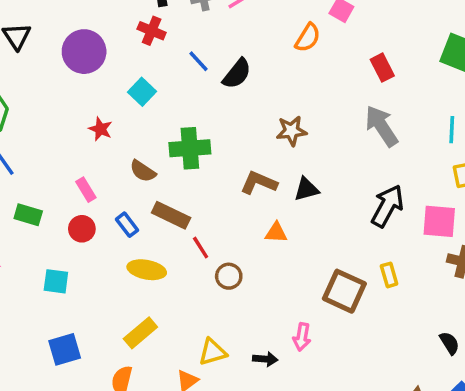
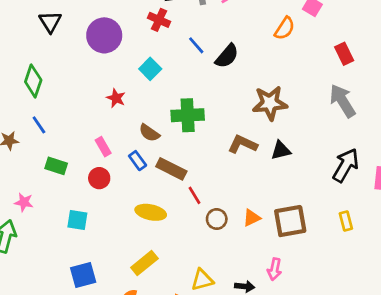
brown star: (291, 131) -> (270, 103), size x1.4
blue rectangle: (127, 225) -> (138, 161), moved
orange triangle: (276, 233) -> (252, 218), moved, turned -30
brown square: (344, 291) -> (290, 221), moved, turned -36

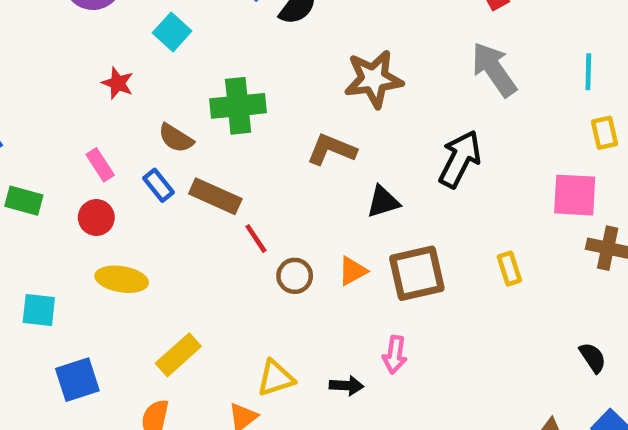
black triangle: (281, 150) -> (383, 202), moved
black arrow: (346, 165) -> (460, 159), moved
yellow ellipse: (151, 212) -> (122, 279), moved
cyan square: (77, 220) -> (39, 310), moved

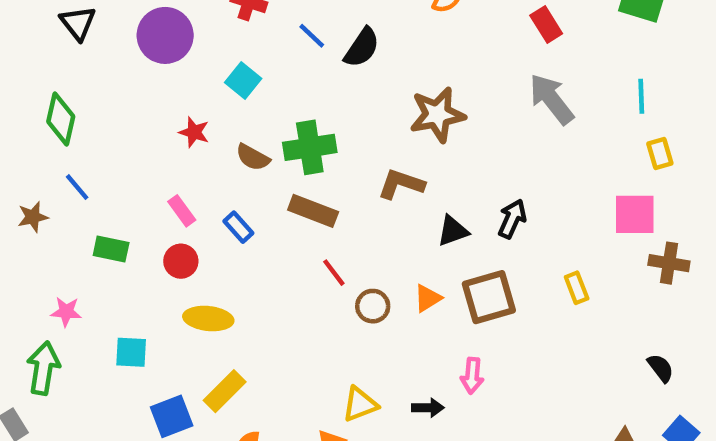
brown semicircle: (176, 138) -> (253, 157), moved
black arrow: (460, 159) -> (512, 219), moved, size x0.7
brown rectangle: (215, 196) -> (313, 211), moved
yellow rectangle: (178, 355) -> (225, 391), moved

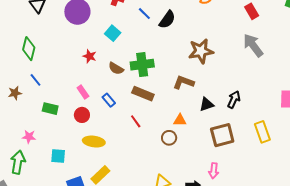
red line: (334, 273) -> (136, 121), moved
yellow rectangle: (577, 288) -> (262, 132), size x1.5
orange triangle: (428, 298) -> (180, 120), moved, turned 32

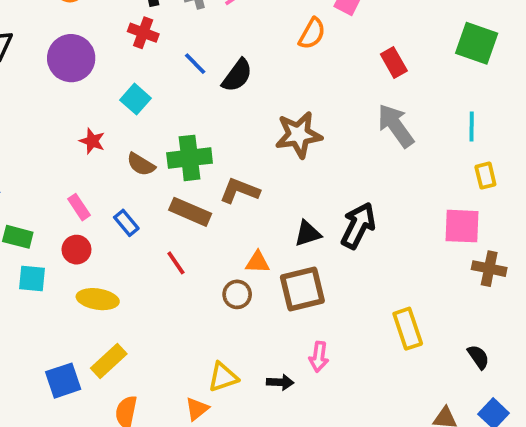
brown L-shape: (183, 82) -> (240, 191), moved
black arrow: (234, 100) -> (358, 225), size x1.4
yellow rectangle: (262, 132) -> (408, 329), moved
brown square: (222, 135) -> (302, 289), moved
cyan square: (58, 156) -> (32, 279), moved

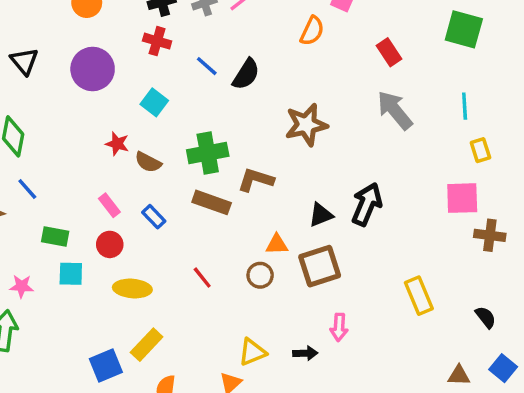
brown semicircle: (141, 164) -> (148, 162), moved
red line: (176, 263) -> (202, 278), moved

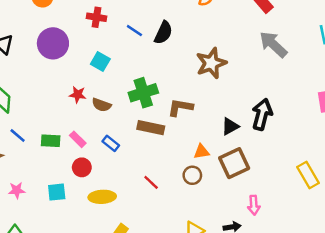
green rectangle: (55, 236) -> (51, 141), moved
pink star: (22, 286) -> (17, 190), moved

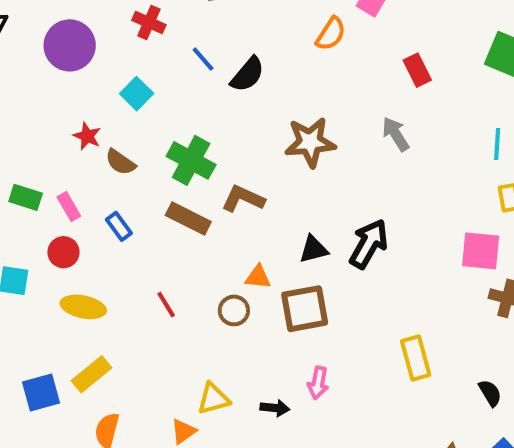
gray arrow: (273, 44) -> (396, 134), moved, size x0.7
green cross: (143, 93) -> (191, 160), turned 32

